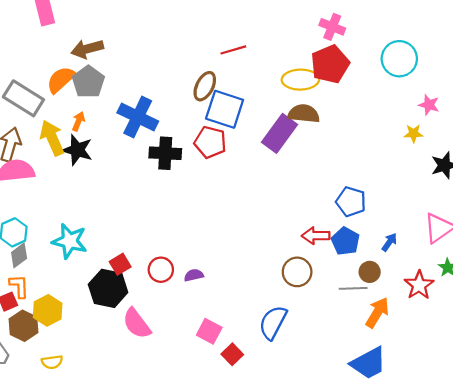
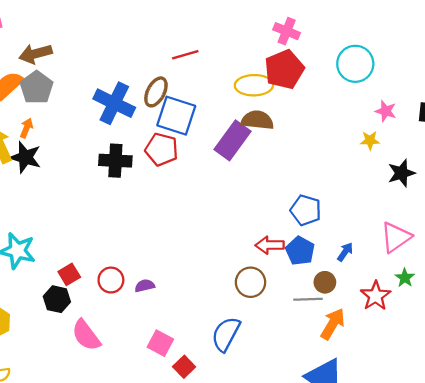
blue cross: (138, 117) -> (114, 103), moved
black hexagon: (108, 288) -> (57, 299), size x0.7

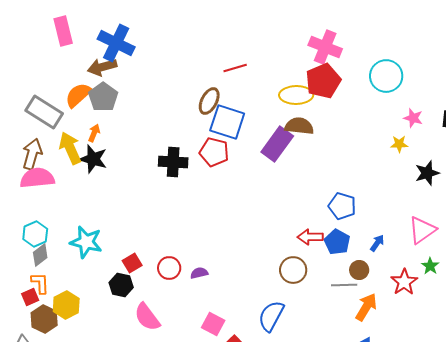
pink cross: (287, 31) -> (325, 47), size x1.4
blue cross: (114, 103) -> (116, 43), moved

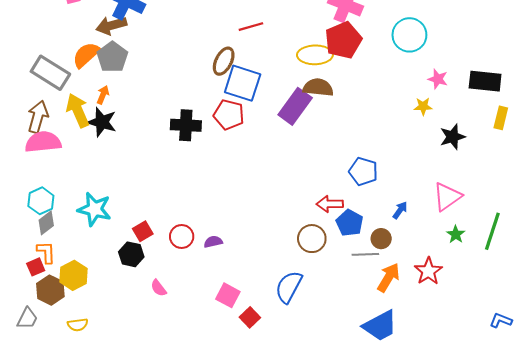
blue pentagon: (337, 242) -> (350, 223), moved
red star: (404, 282) -> (428, 271), moved
pink semicircle: (147, 317) -> (159, 288), size x0.6

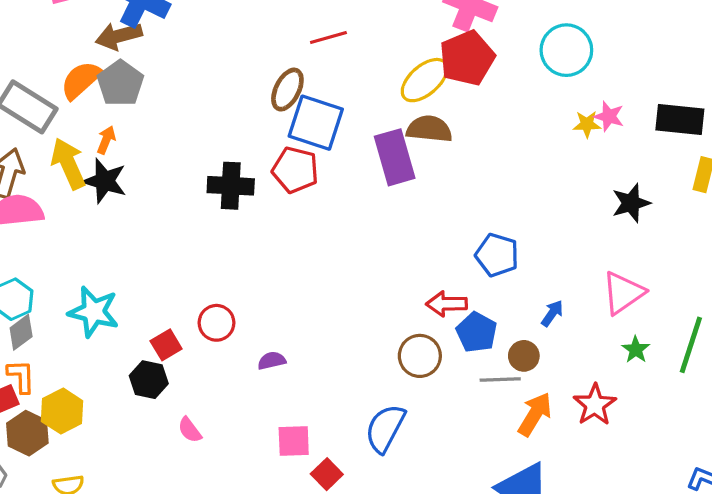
yellow ellipse: (315, 55) -> (425, 80), turned -40
purple rectangle: (295, 106) -> (395, 157), turned -52
yellow star: (423, 106) -> (587, 124), moved
red circle: (182, 236) -> (216, 323), moved
pink square: (228, 295) -> (294, 441), turned -30

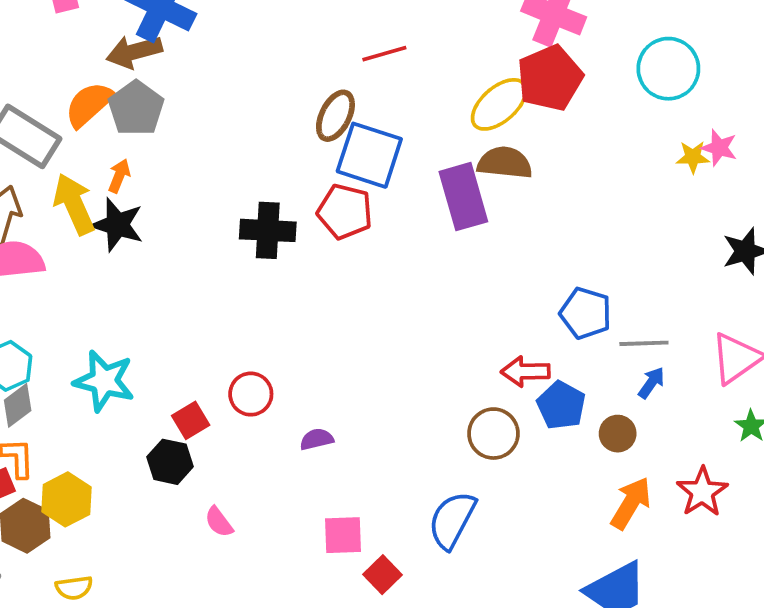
gray line: (500, 380) -> (644, 343), moved

